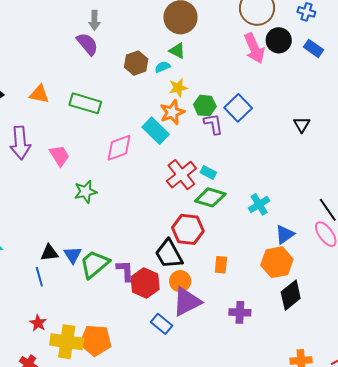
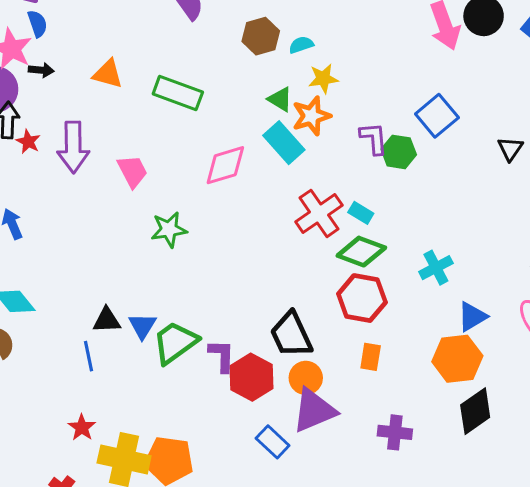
green triangle: (177, 51) -> (280, 99), moved
green hexagon: (205, 106) -> (399, 152), moved
blue square: (238, 108) -> (437, 116), moved
red hexagon: (188, 229) -> (362, 298), moved

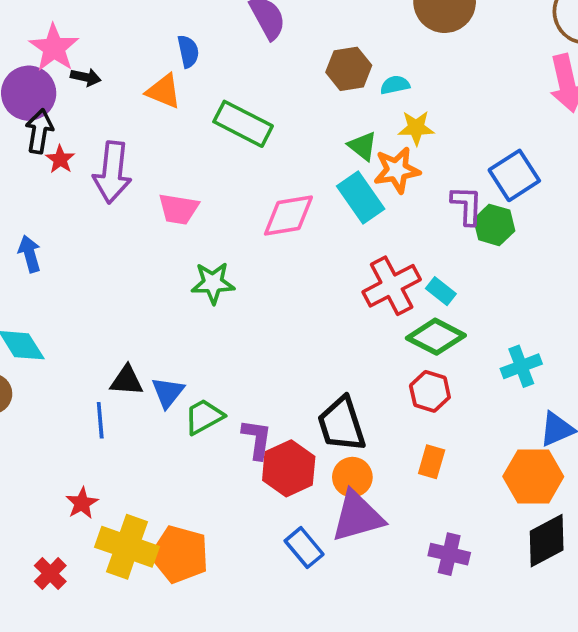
blue semicircle: (37, 24) -> (188, 51), moved
blue square: (437, 116) -> (514, 175), moved
pink trapezoid: (132, 171) -> (178, 209), turned 120
red hexagon: (362, 298) -> (430, 391), size x0.7
green trapezoid: (175, 343) -> (204, 417), size x0.7

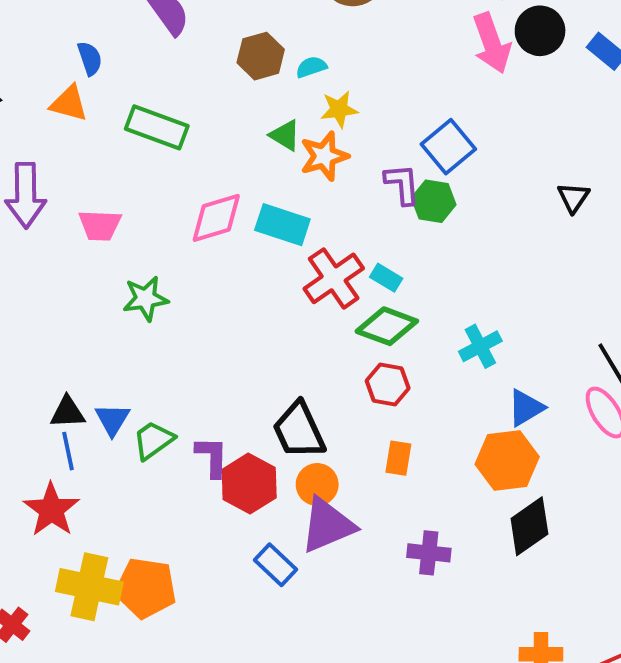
cyan rectangle: (361, 197) -> (282, 225), moved, turned -30
blue line: (100, 420) -> (68, 451), moved
red star: (82, 503) -> (51, 510), moved, size x1.6

